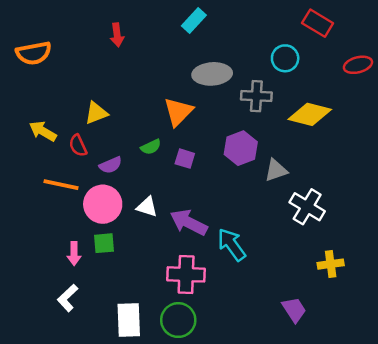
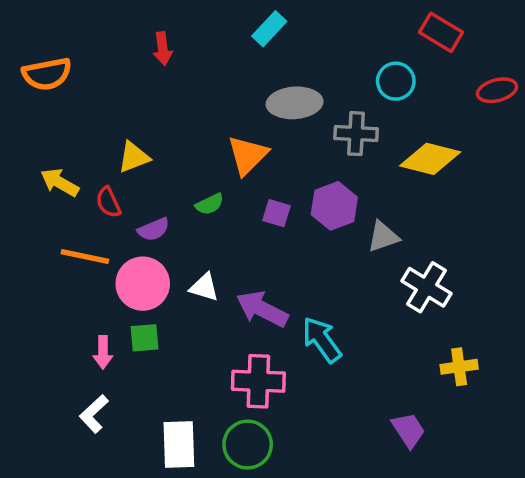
purple square: (185, 159) -> (276, 213), moved

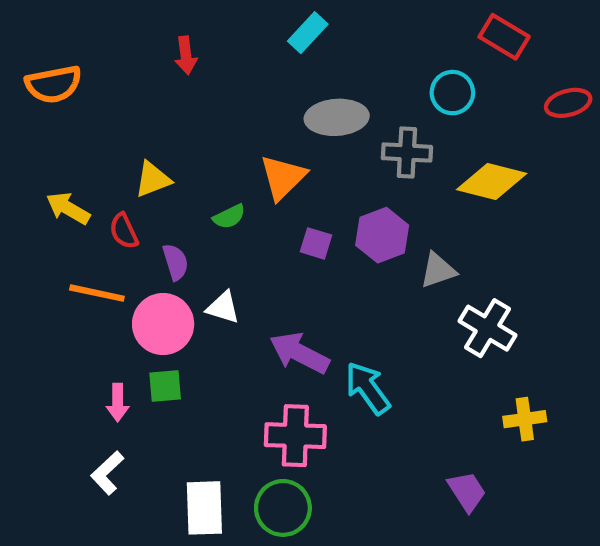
green semicircle: (210, 204) -> (229, 217), moved
purple semicircle: (154, 229) -> (175, 262), turned -84
white triangle: (204, 287) -> (223, 307), moved

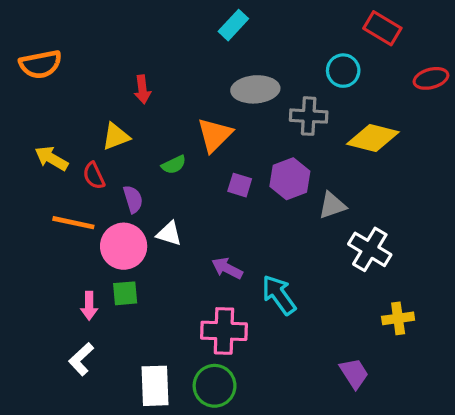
red arrow: (186, 55) -> (142, 89), moved
purple arrow: (299, 353) -> (227, 268), size x0.7

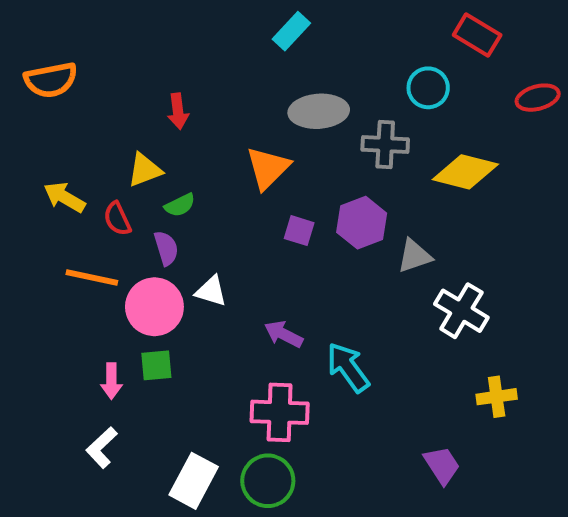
green semicircle: (174, 165) -> (180, 205), moved
white rectangle: (155, 386) -> (194, 481), turned 30

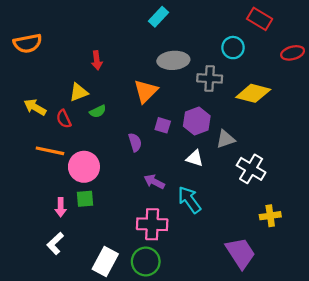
purple semicircle: (166, 248) -> (135, 142), moved
white triangle: (211, 291) -> (195, 158), moved
purple trapezoid: (442, 465) -> (240, 253), size x1.5

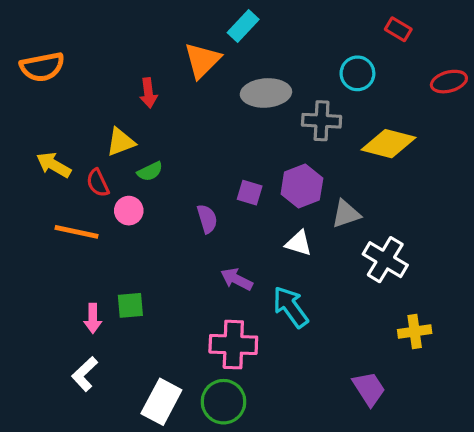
red rectangle: (260, 19) -> (398, 29), size x0.7
orange triangle: (146, 91) -> (202, 60), moved
pink circle: (84, 167) -> (129, 211), moved, size x0.6
purple trapezoid: (240, 253) -> (369, 389), size x0.7

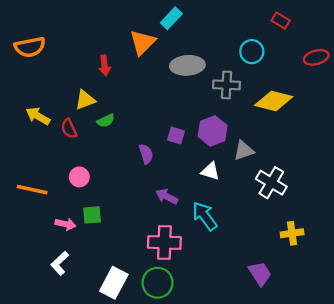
pink circle: (129, 211) -> (79, 177), moved
orange line: (76, 232) -> (32, 190), moved
pink arrow: (93, 318) -> (66, 224), turned -78

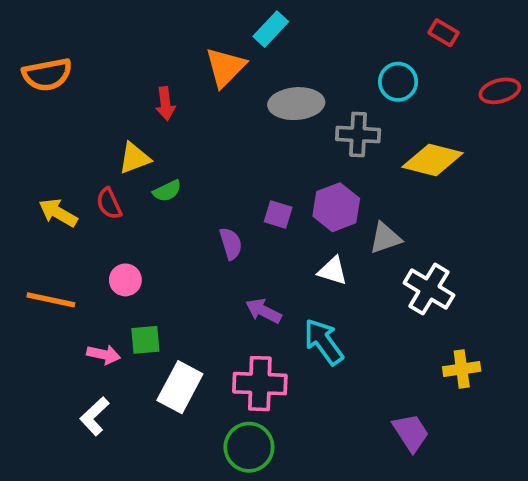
yellow arrow: (38, 116) -> (58, 213), moved
white rectangle: (114, 283) -> (180, 387), moved

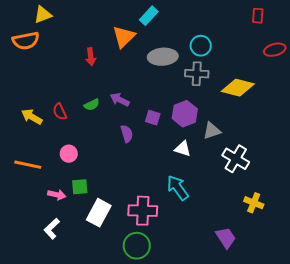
red rectangle: (443, 33) -> (258, 16), moved, turned 63
cyan circle: (398, 82) -> (201, 46), moved
yellow triangle: (134, 158) -> (43, 15), moved
purple arrow: (264, 311) -> (120, 100), moved
yellow cross: (462, 369) -> (254, 203), turned 30

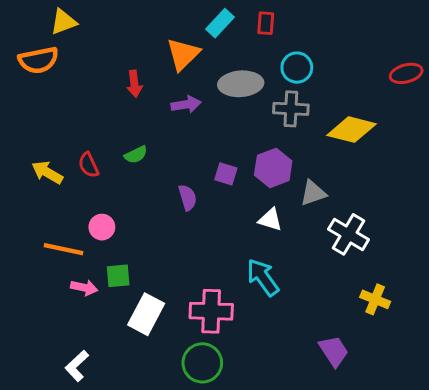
red rectangle: (258, 16) -> (266, 23), moved
purple arrow: (120, 100) -> (186, 104), moved, turned 144
orange line: (28, 165) -> (63, 249), moved
white L-shape: (52, 229) -> (77, 366), moved

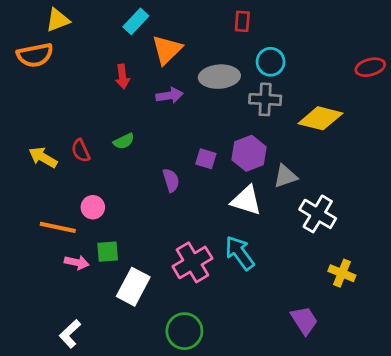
cyan rectangle: (220, 23) -> (136, 21), moved
white triangle: (270, 220) -> (246, 200), size x1.4
pink cross: (211, 311) -> (192, 262), moved, turned -33

